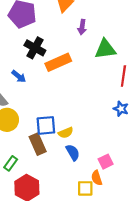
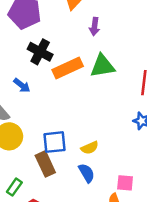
green triangle: (105, 49) -> (102, 66), moved
yellow semicircle: (66, 133) -> (90, 148), moved
pink square: (106, 162) -> (125, 183), turned 32

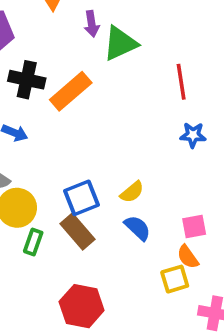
green triangle: (102, 66) -> (120, 43), moved
green rectangle: (14, 187) -> (33, 242), moved

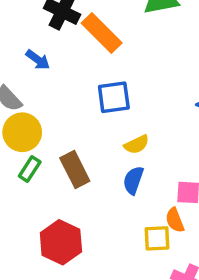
orange rectangle: (71, 91) -> (102, 33), turned 72
blue square: (82, 198) -> (114, 97), moved
blue semicircle: (137, 228) -> (133, 180), turned -128

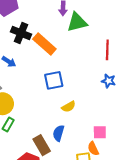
brown rectangle: (75, 170) -> (42, 145), moved
blue semicircle: (133, 180) -> (58, 133), moved

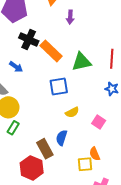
green triangle: (77, 22) -> (81, 62), moved
pink square: (100, 132) -> (99, 122), moved, turned 32

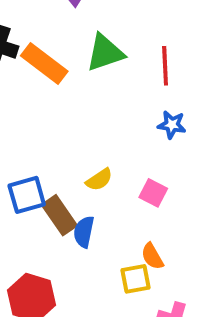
green triangle: (81, 62) -> (105, 53), moved
blue square: (59, 86) -> (27, 195), moved
brown rectangle: (45, 149) -> (59, 215), moved

